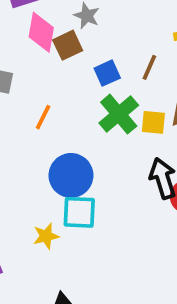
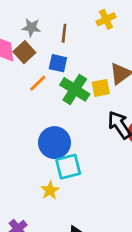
brown line: (149, 67) -> (64, 33), moved
blue square: (107, 73) -> (58, 63), turned -36
orange line: (43, 117) -> (38, 83), moved, turned 36

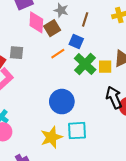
cyan square: (68, 167) -> (77, 131), moved
yellow star: (50, 190) -> (51, 137), size x1.5

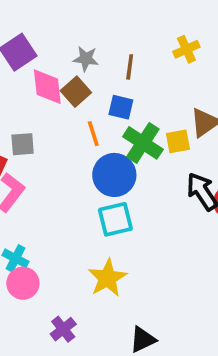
orange line: (58, 54) -> (93, 134), turned -64
blue circle: (62, 102) -> (114, 175), moved
cyan square: (77, 131) -> (115, 219), moved

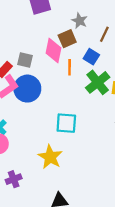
pink diamond: (47, 87) -> (54, 51), moved
blue circle: (114, 175) -> (27, 89), moved
yellow star: (107, 278) -> (50, 157), turned -30

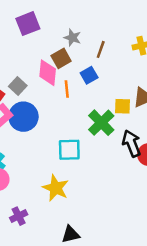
blue square: (91, 57) -> (89, 75), turned 35
gray square: (25, 60) -> (18, 86), turned 35
green cross: (98, 82) -> (101, 123), moved

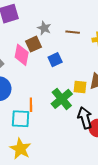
brown line: (101, 49) -> (73, 32), moved, turned 72
orange line: (67, 89) -> (31, 105), moved
cyan square: (69, 150) -> (21, 119), moved

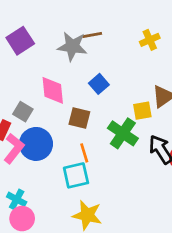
gray star: (44, 28) -> (72, 46), size x1.5
brown line: (73, 32) -> (92, 35), moved
brown square: (34, 44) -> (79, 118), moved, turned -35

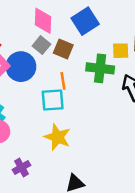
blue square: (99, 84) -> (85, 21), size x1.5
gray square: (23, 112) -> (41, 45), moved
green cross: (123, 133) -> (100, 68), turned -36

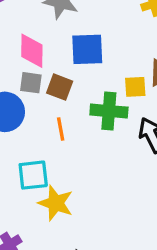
blue square: (85, 21) -> (87, 49), turned 32
gray square: (41, 45) -> (31, 83), turned -30
cyan square: (53, 100) -> (33, 175), moved

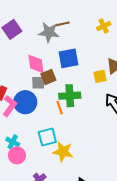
brown square: (60, 87) -> (48, 77), moved, turned -35
green cross: (109, 111) -> (70, 96), moved

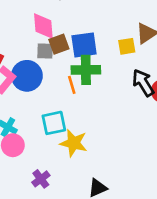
blue square: (69, 58) -> (84, 45), moved

